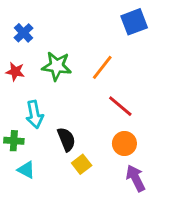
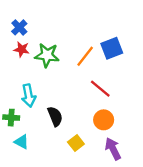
blue square: (134, 22) -> (112, 48), moved
red star: (15, 72) -> (22, 49), moved
yellow square: (82, 164) -> (76, 143), moved

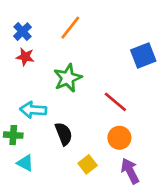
blue square: (112, 48) -> (143, 55), moved
green star: (47, 55) -> (68, 78), moved, turned -30
orange line: (85, 56) -> (70, 28), moved
cyan arrow: (29, 96) -> (33, 110), turned 105

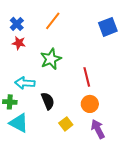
blue square: (143, 55) -> (108, 27), moved
red line: (115, 102) -> (87, 77), turned 36
cyan triangle: (25, 163) -> (19, 123), size x1.5

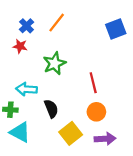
blue cross: (17, 24) -> (26, 26), moved
yellow square: (66, 124) -> (71, 133), size x1.5
purple arrow: (98, 129) -> (105, 139), turned 114

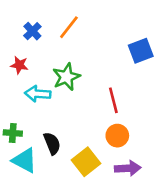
blue square: (116, 29) -> (141, 51), moved
red star: (20, 46) -> (19, 65), moved
cyan arrow: (26, 89) -> (38, 94), moved
black semicircle: (51, 109) -> (52, 143), moved

